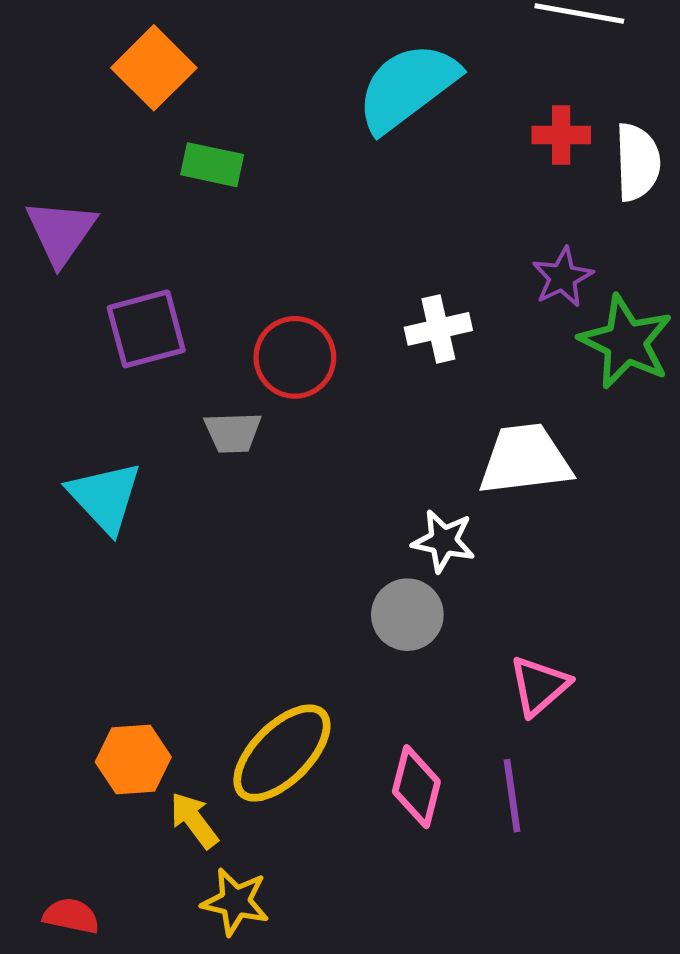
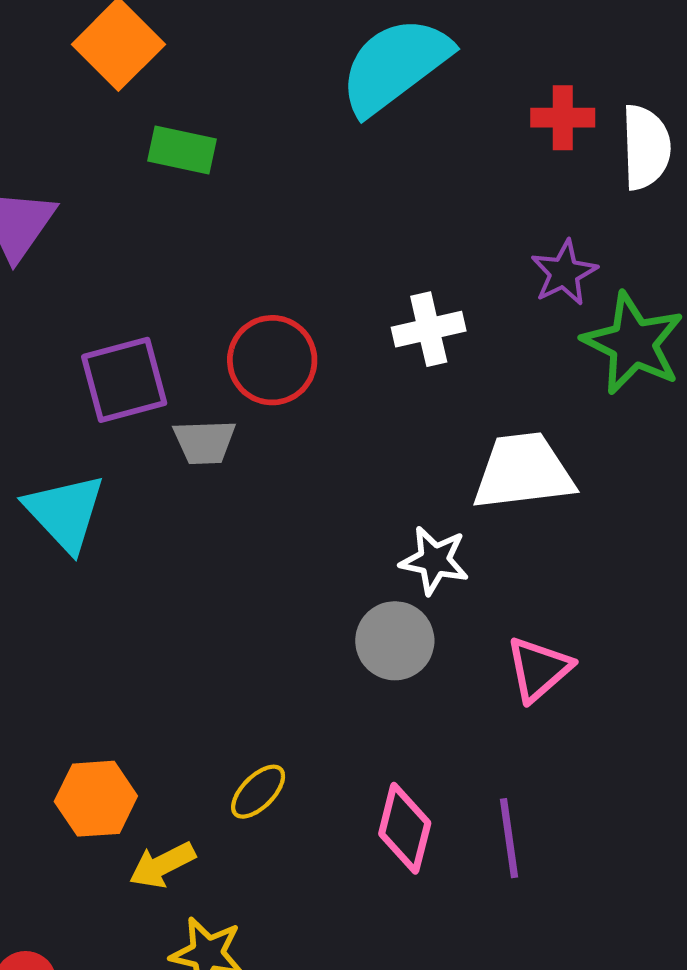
purple square: (146, 329) -> (124, 380), moved
pink triangle: (539, 686) -> (539, 669), moved
yellow ellipse: (282, 753) -> (258, 792), size x0.5
yellow arrow: (194, 820) -> (162, 865), turned -80

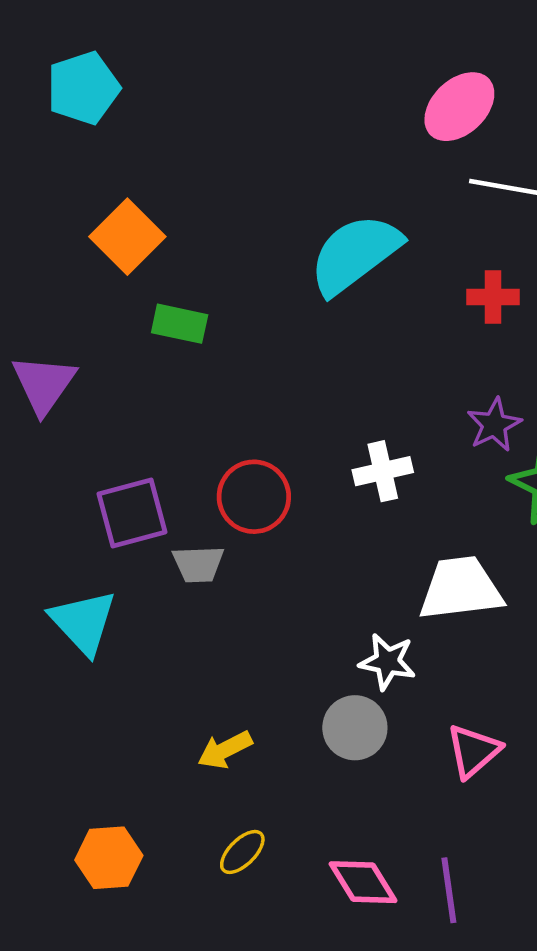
pink diamond: (405, 828) -> (363, 882), turned -46
yellow arrow: (162, 865) -> (225, 750), moved

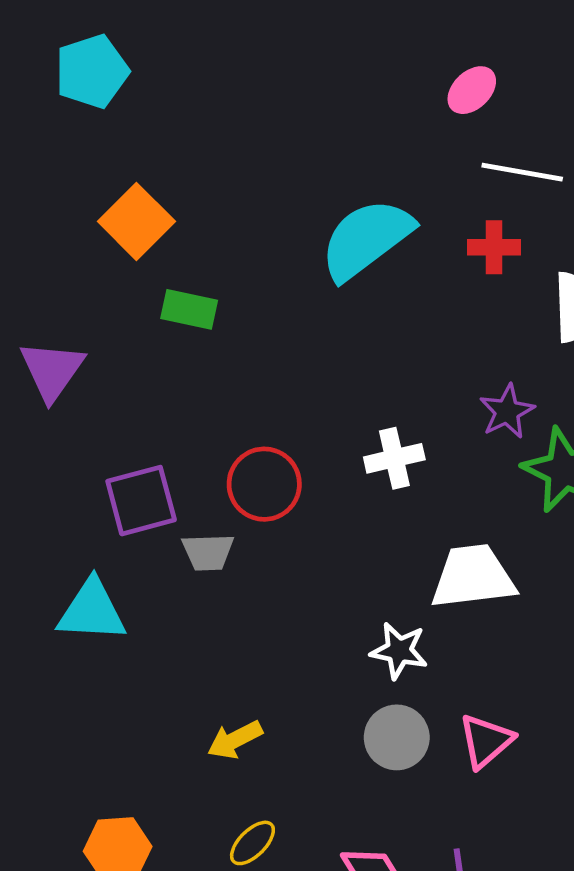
pink ellipse: (459, 107) -> (472, 90), size x0.7
red cross: (493, 297) -> (494, 247), moved
cyan triangle: (83, 622) -> (92, 611), turned -44
gray circle: (355, 728) -> (397, 737), moved

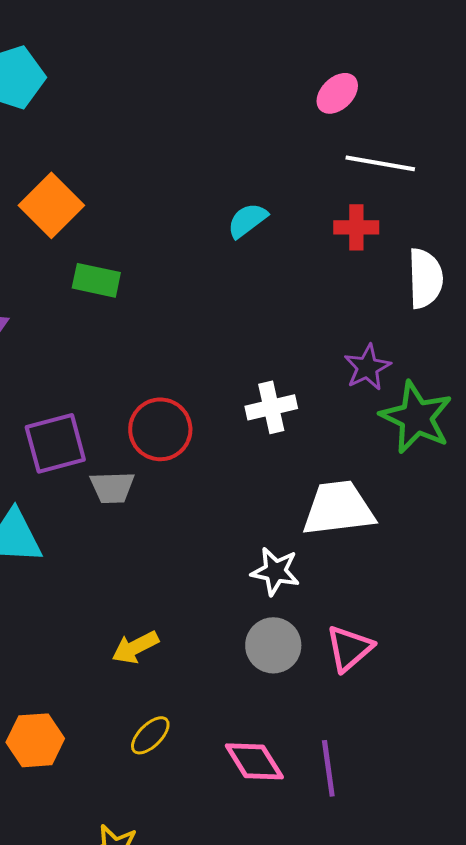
cyan semicircle: (366, 239) -> (247, 220), size x0.5

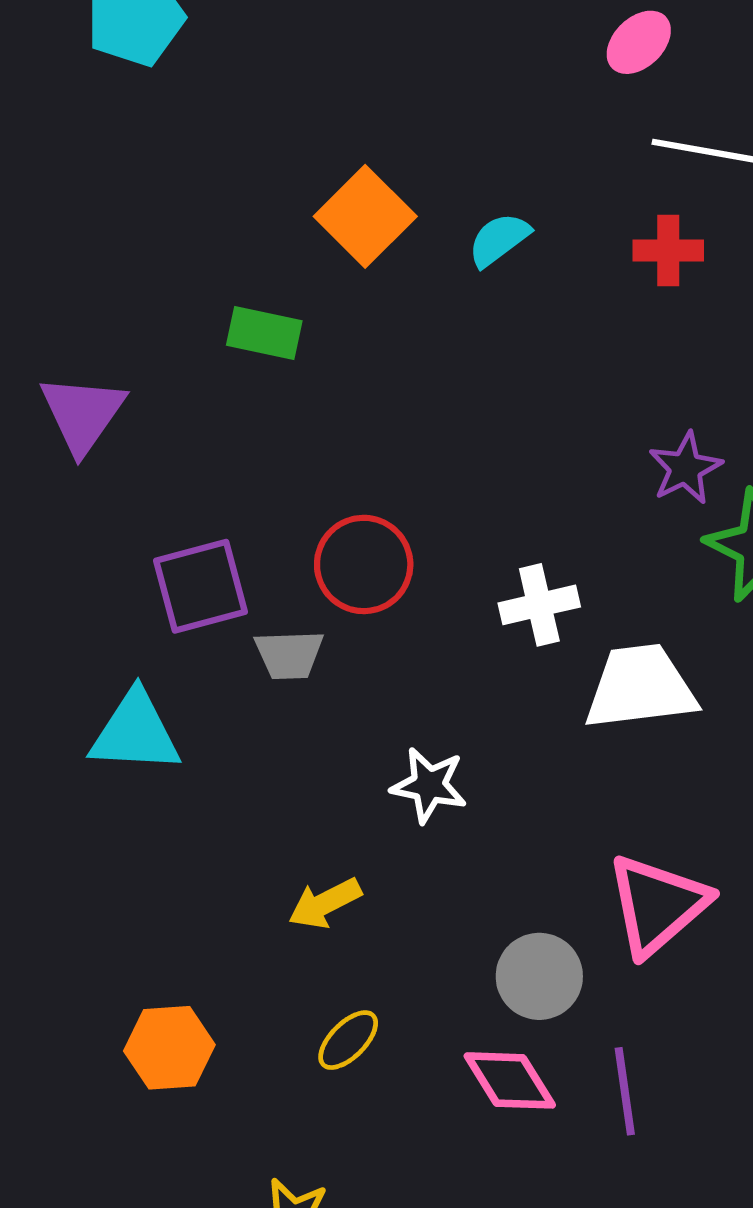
orange square: (51, 205) -> (365, 216), moved
white cross: (271, 407) -> (539, 605), moved
white star: (275, 571) -> (429, 785), moved
gray circle: (273, 645) -> (539, 976), moved
pink triangle: (349, 648) -> (657, 905), size x1.4

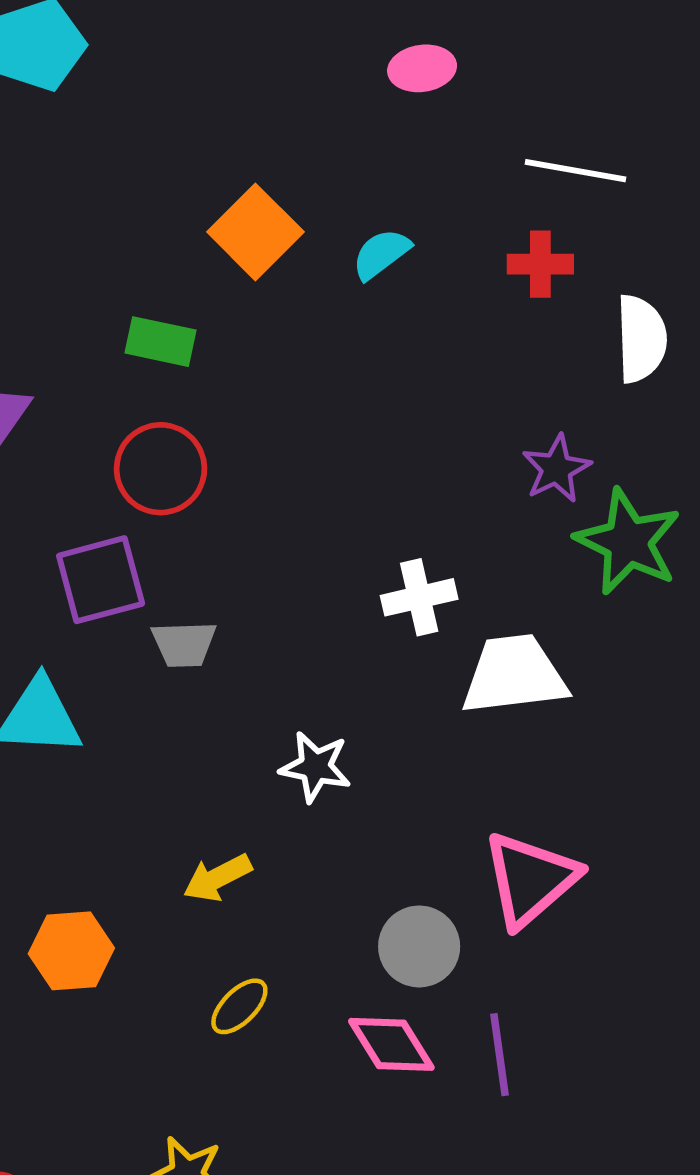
pink ellipse: (639, 42) -> (422, 68), moved, turned 36
red circle: (364, 564) -> (161, 469), moved
orange hexagon: (169, 1048) -> (71, 951), moved

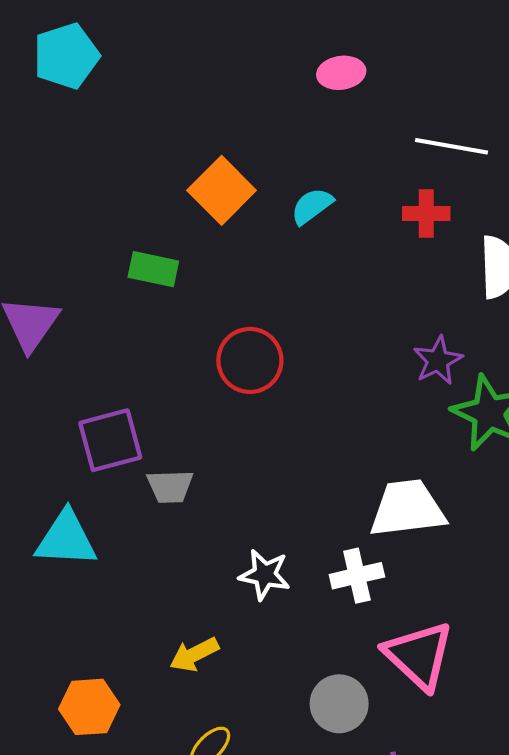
red circle: (161, 469) -> (250, 360), moved
white cross: (419, 597) -> (357, 576), moved
pink triangle: (530, 879) -> (419, 655), turned -36

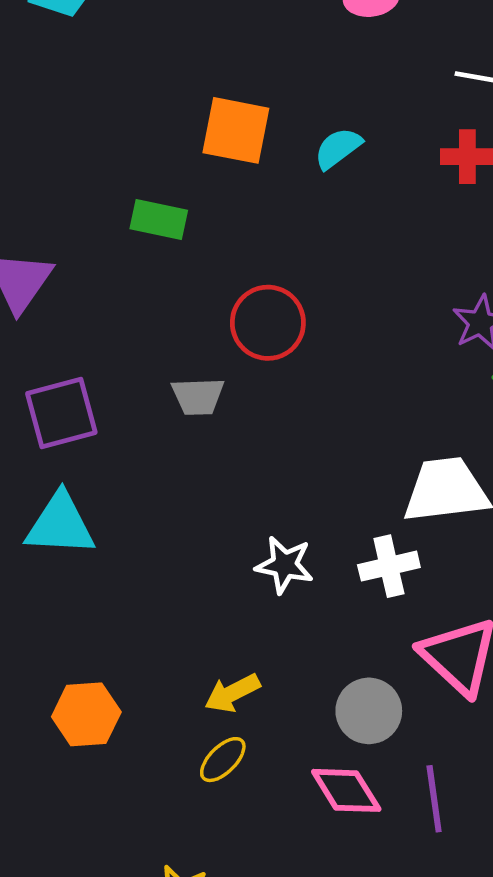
orange square: (222, 190) -> (236, 130), turned -34
purple square: (110, 440) -> (61, 413), moved
gray trapezoid: (170, 486) -> (198, 396), moved
yellow arrow: (194, 654) -> (232, 693), moved

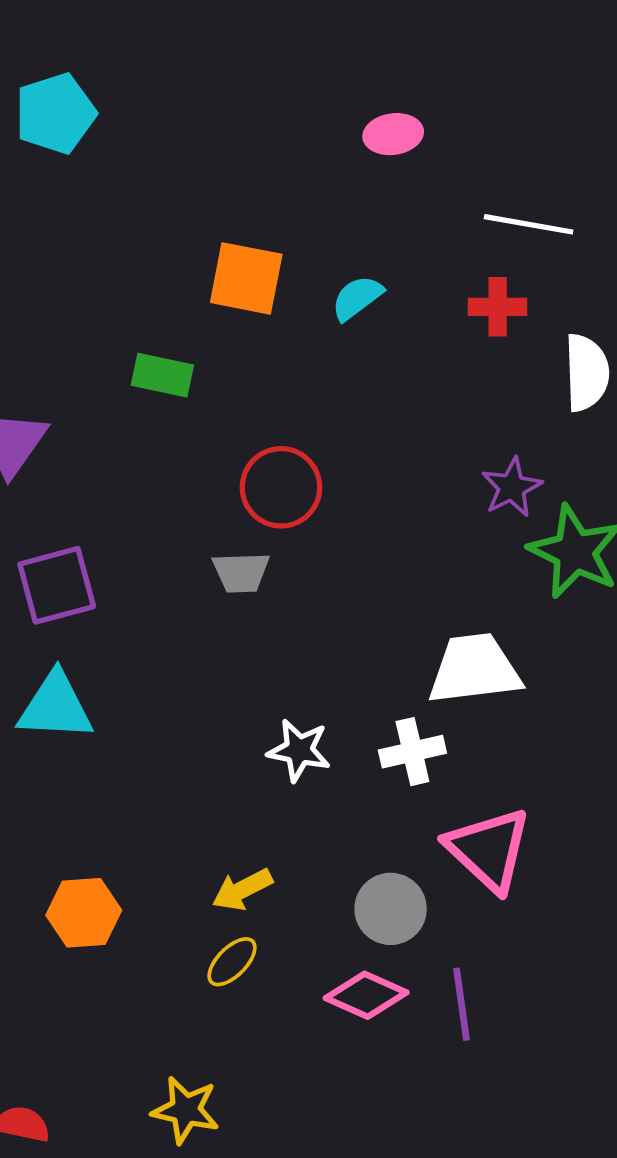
gray trapezoid: (198, 396) -> (241, 572), moved
pink diamond: (346, 790) -> (366, 995), turned -34

